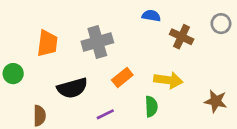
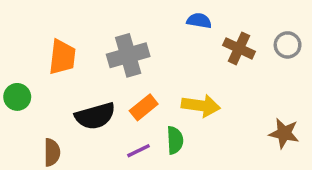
gray circle: (221, 24) -> (288, 45), moved
orange rectangle: (122, 77) -> (144, 107), moved
yellow arrow: (168, 80) -> (201, 106), moved
green semicircle: (151, 106) -> (175, 140), moved

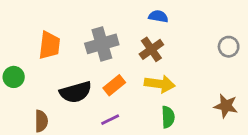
gray circle: (288, 45) -> (229, 47), moved
brown cross: (239, 48) -> (151, 49), moved, turned 30
green semicircle: (175, 140) -> (168, 117), moved

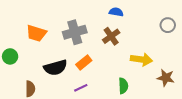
orange trapezoid: (49, 45) -> (36, 33), turned 100
gray circle: (229, 47) -> (168, 25), moved
yellow arrow: (160, 84) -> (141, 59), moved

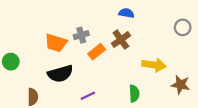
gray cross: (75, 32) -> (81, 35), size x0.6
orange trapezoid: (36, 33) -> (56, 43), moved
orange rectangle: (84, 63) -> (97, 52), moved

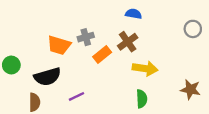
yellow arrow: (154, 65) -> (145, 68), moved
black semicircle: (60, 74) -> (47, 77), moved
purple line: (88, 96) -> (76, 96), moved

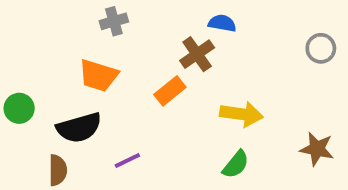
gray cross: (86, 37) -> (114, 21), moved
brown cross: (128, 42) -> (197, 54), moved
green semicircle: (142, 99) -> (236, 164), turned 42

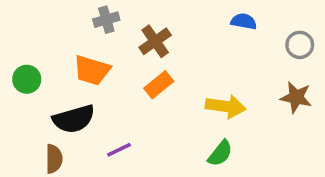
blue semicircle: (222, 23) -> (244, 21), moved
brown cross: (197, 54) -> (155, 41), moved
green circle: (19, 108) -> (27, 79), moved
brown star: (317, 149) -> (296, 97), moved

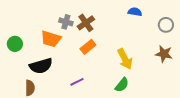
gray cross: (106, 20) -> (66, 22), moved, turned 32
yellow arrow: (226, 106) -> (125, 59), turned 55
purple line: (119, 150) -> (77, 82), moved

